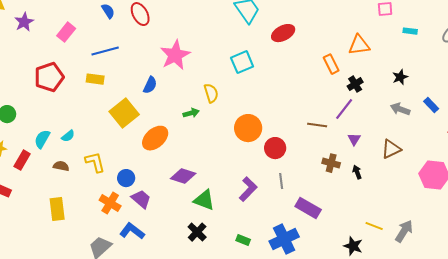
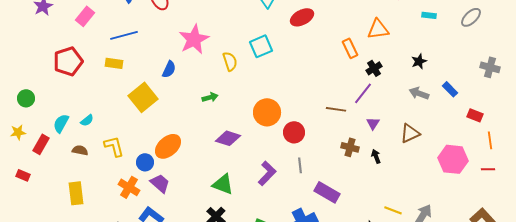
yellow semicircle: (211, 93) -> (230, 61), moved
orange ellipse: (155, 138) -> (168, 146), moved
purple diamond: (183, 176) -> (228, 138), moved

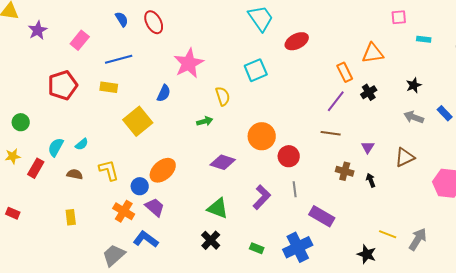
yellow semicircle: (230, 61) -> (223, 96), moved
purple line: (363, 93) -> (336, 101), moved
red rectangle: (23, 175) -> (13, 213), moved
yellow rectangle: (76, 193) -> (71, 217), size x0.7

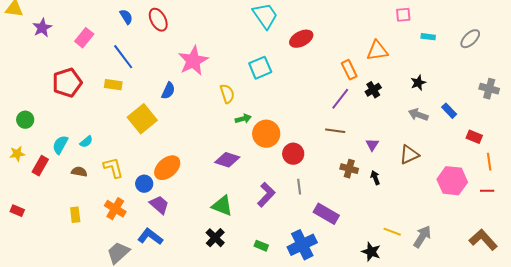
blue line: (119, 59) -> (123, 57), turned 68
green arrow: (205, 121) -> (243, 119), moved
orange cross: (124, 211) -> (115, 209), moved

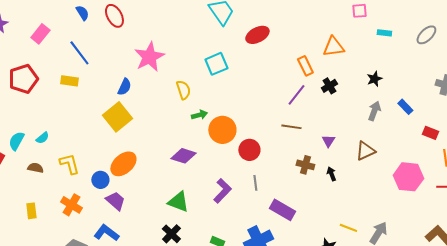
gray arrow: (418, 115) -> (374, 111), turned 90
yellow square: (142, 119) -> (117, 117), moved

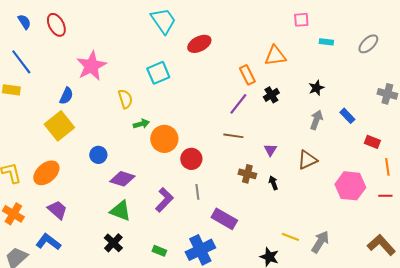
purple diamond: (183, 156) -> (122, 179), moved
orange ellipse: (123, 164) -> (46, 173), moved
blue circle: (100, 180) -> (98, 155), moved

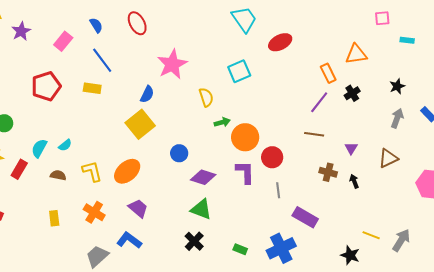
blue semicircle: (24, 22) -> (96, 25), moved
purple L-shape: (164, 200) -> (245, 172), moved, turned -45

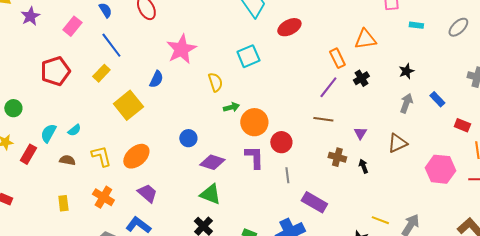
yellow rectangle: (92, 88) -> (101, 73), turned -54
yellow square: (140, 124) -> (128, 105), moved

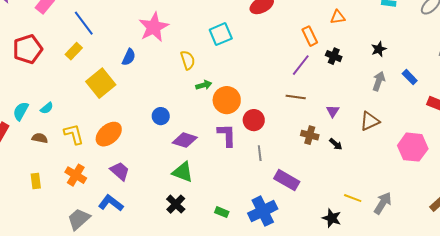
orange triangle: (365, 39) -> (338, 17), size x0.7
black cross: (361, 78) -> (334, 56), turned -35
black arrow: (363, 166) -> (336, 144), turned 152

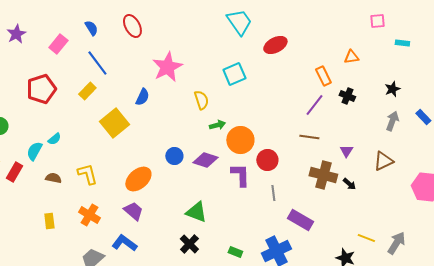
cyan semicircle: (47, 108) -> (54, 139), moved
orange ellipse: (109, 134) -> (138, 179), moved
brown cross: (310, 135) -> (323, 175), size x1.5
purple diamond: (185, 140) -> (205, 160), moved

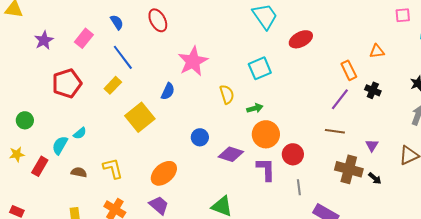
purple star: (16, 34) -> (44, 40), moved
green arrow: (217, 125) -> (255, 108), moved
blue circle: (174, 156) -> (200, 137), moved

